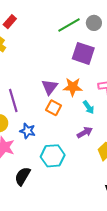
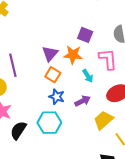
purple square: (83, 53) -> (85, 35), moved, size x0.7
blue star: (28, 131) -> (57, 97), moved
black semicircle: (23, 176) -> (18, 130), moved

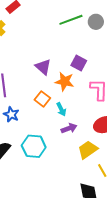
purple triangle: (50, 54) -> (43, 67), moved, turned -36
cyan arrow: (88, 76) -> (61, 109), moved
blue star: (57, 97) -> (11, 114), moved

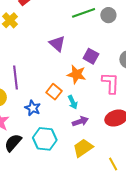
purple triangle: (43, 67) -> (57, 44), moved
blue star: (11, 114) -> (33, 108), moved
yellow trapezoid: (88, 150) -> (83, 148), moved

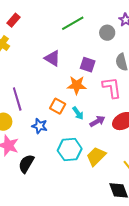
gray circle: (108, 15) -> (107, 33), moved
purple arrow: (80, 121) -> (97, 121), moved
cyan hexagon: (45, 139) -> (70, 150), moved

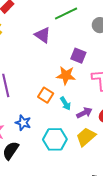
purple triangle: (52, 58) -> (43, 35), moved
blue star: (40, 126) -> (23, 123), moved
yellow trapezoid: (96, 156) -> (86, 137), moved

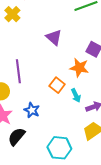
purple triangle: (43, 35) -> (54, 37), moved
cyan hexagon: (55, 139) -> (59, 148), moved

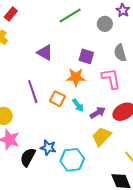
purple line: (18, 71) -> (33, 92), moved
blue star: (32, 110) -> (48, 148), moved

